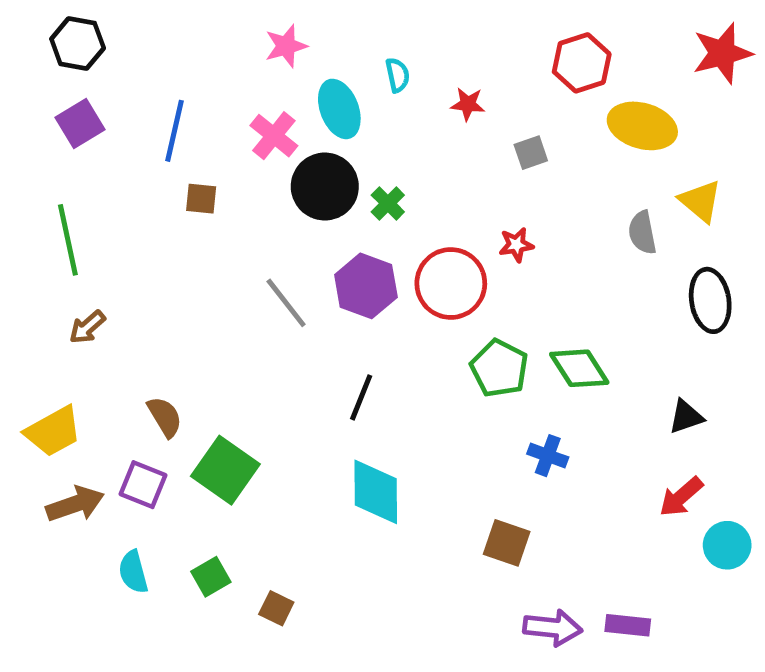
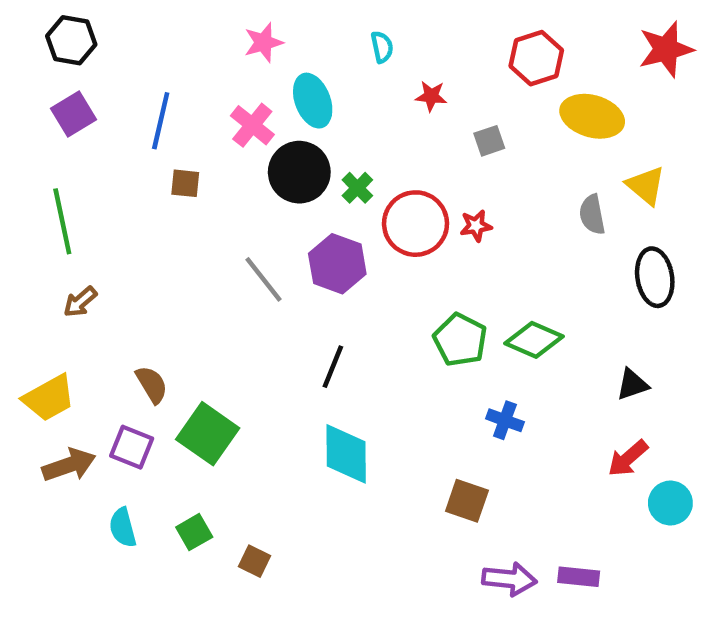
cyan semicircle: (398, 75) -> (382, 47), moved
red circle: (451, 283) -> (416, 224), moved
green diamond: (579, 368) -> (534, 340), turned -34

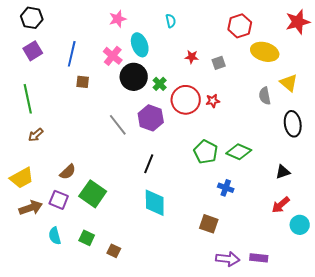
red star: (431, 96) -> (192, 57), moved
brown semicircle: (152, 385) -> (68, 172), turned 78
green square: (194, 532) -> (87, 238), turned -35

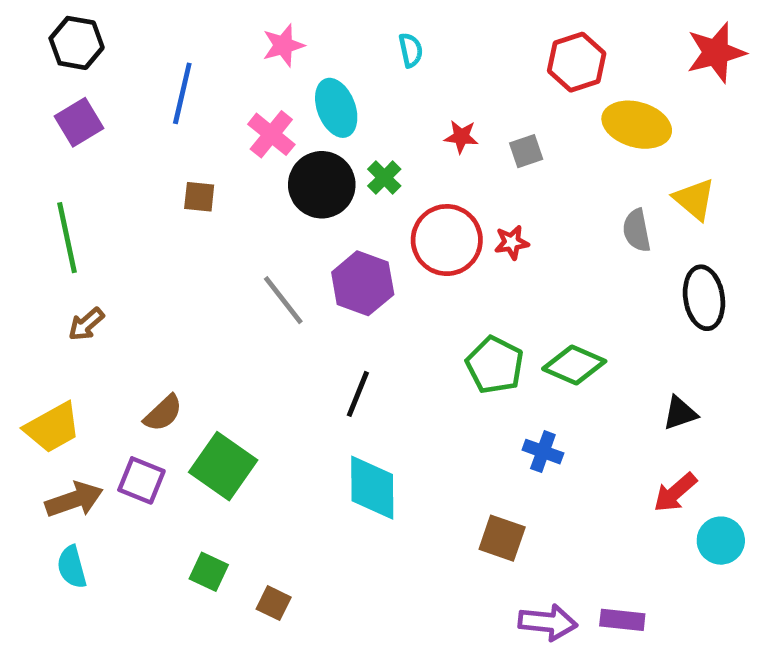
blue line: (72, 54) -> (182, 93), moved
green cross: (160, 84) -> (384, 178), moved
cyan semicircle: (55, 236) -> (72, 567), moved

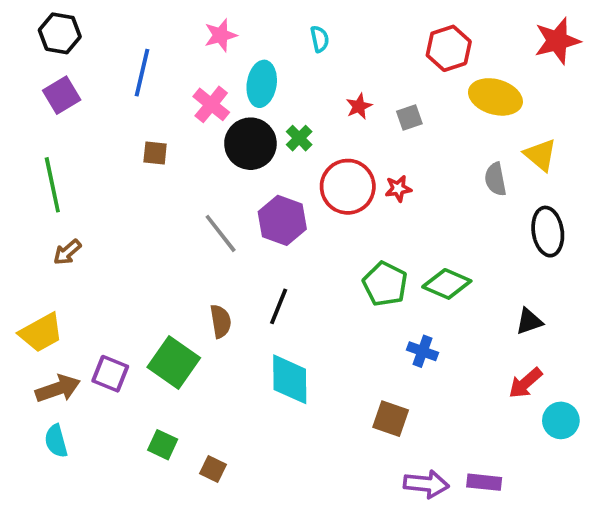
cyan ellipse: (336, 108) -> (262, 84), turned 30
red star: (461, 137) -> (359, 106), turned -30
brown semicircle: (163, 413) -> (221, 321), moved, turned -56

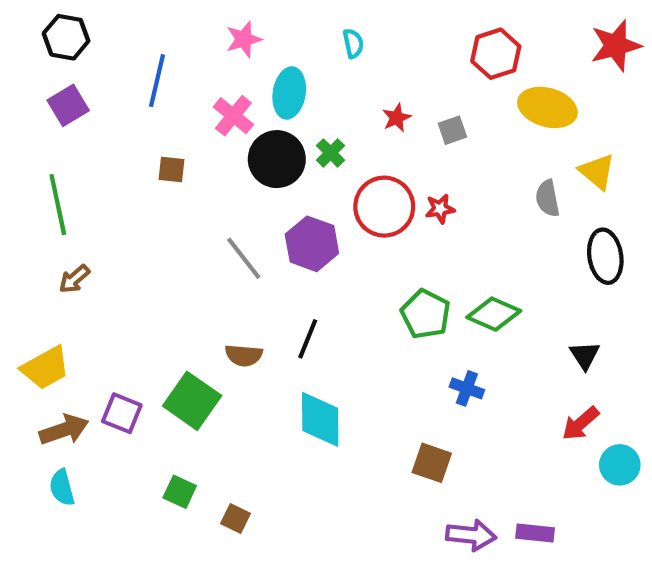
brown semicircle: (221, 321) -> (244, 355), turned 104
black triangle: (529, 321) -> (585, 355), turned -44

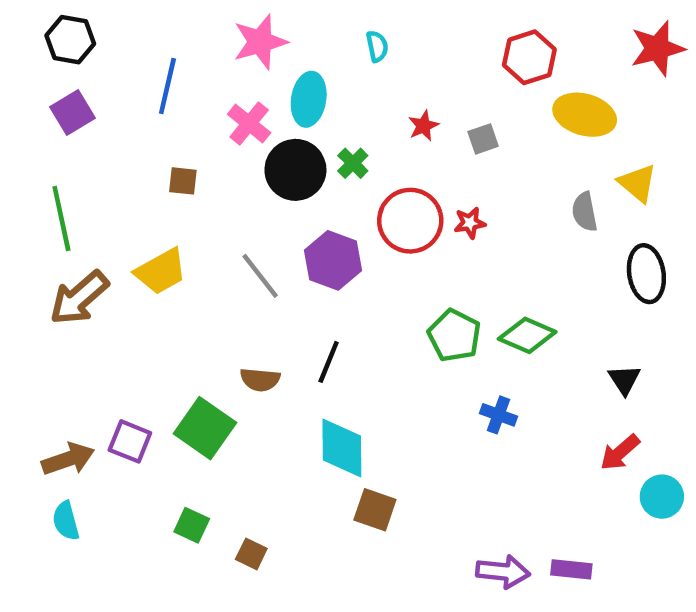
pink star: (244, 39) -> (260, 42), size x1.4
brown arrow: (74, 279) -> (79, 298), size x1.8
yellow trapezoid: (45, 368) -> (161, 271), moved
brown square: (432, 463) -> (375, 510), moved

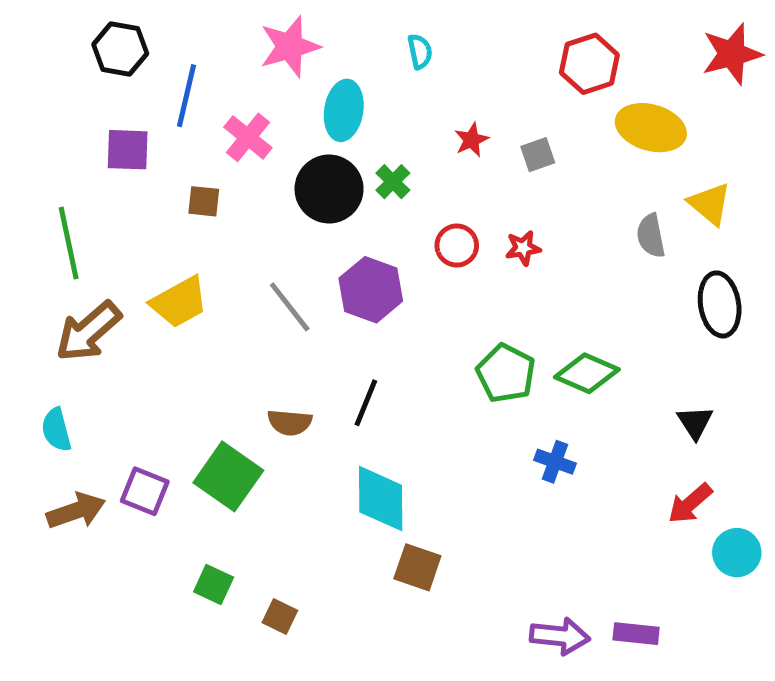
black hexagon: (70, 40) -> (120, 49), moved
purple square: (72, 112) -> (128, 150), moved, turned 33
pink cross: (249, 124) -> (248, 137), moved
red circle: (410, 221) -> (457, 246), size x0.6
cyan semicircle: (66, 521) -> (56, 430), moved

